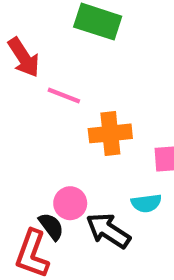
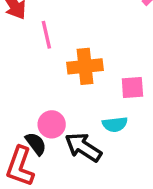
pink line: (64, 95) -> (46, 35), turned 56

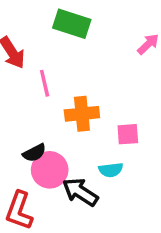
pink circle: (52, 124) -> (50, 170), size x1.4
black semicircle: (36, 144) -> (34, 153), moved, turned 100

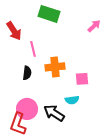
black semicircle: (34, 153) -> (27, 73), moved, turned -56
pink circle: (50, 170) -> (27, 109), moved

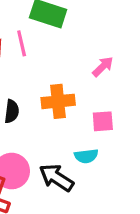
pink arrow: (94, 26) -> (103, 67), moved
pink line: (33, 49) -> (22, 43), moved

